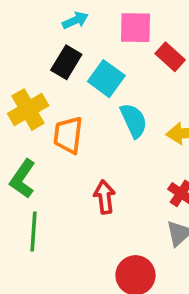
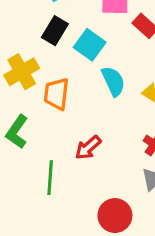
red arrow: (105, 197) -> (88, 148), turned -124
green line: (34, 232) -> (50, 178), moved

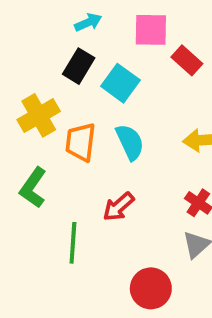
cyan semicircle: (113, 81) -> (130, 142), moved

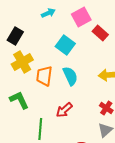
pink square: (151, 30) -> (81, 17), turned -30
black rectangle: (79, 66) -> (15, 36), moved
green L-shape: (33, 188) -> (19, 100), turned 120

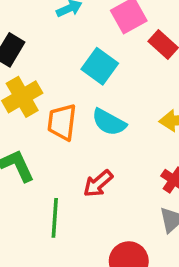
cyan semicircle: (70, 76) -> (109, 122), turned 144

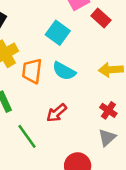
green line: (55, 218) -> (27, 136), turned -40

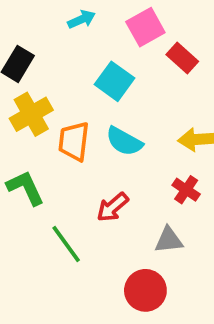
red cross: (108, 110) -> (186, 190), moved
gray triangle: (107, 138) -> (169, 240), moved, turned 36

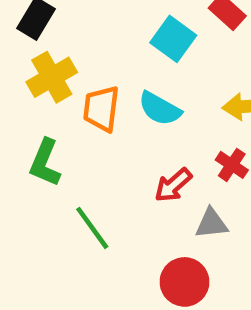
cyan square: (114, 81) -> (173, 39), moved
green L-shape: (25, 188) -> (45, 163), turned -132
red arrow: (113, 207) -> (173, 185), moved

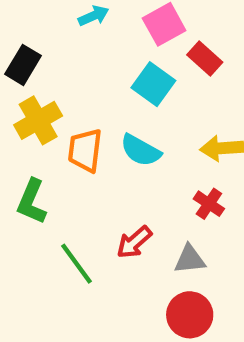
red arrow: (173, 185) -> (134, 242), moved
red circle: (184, 282) -> (190, 315), moved

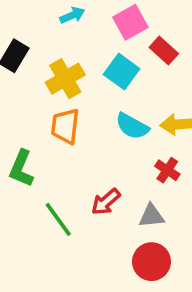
yellow cross: (38, 120) -> (65, 79), moved
cyan semicircle: (141, 150) -> (132, 126), moved

